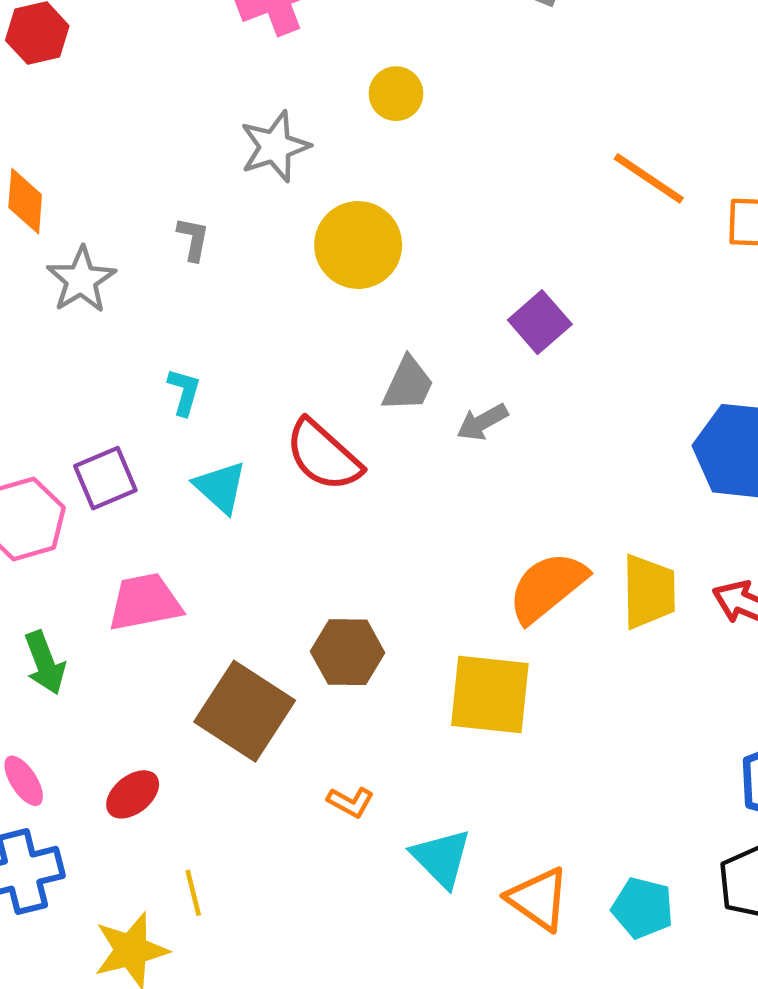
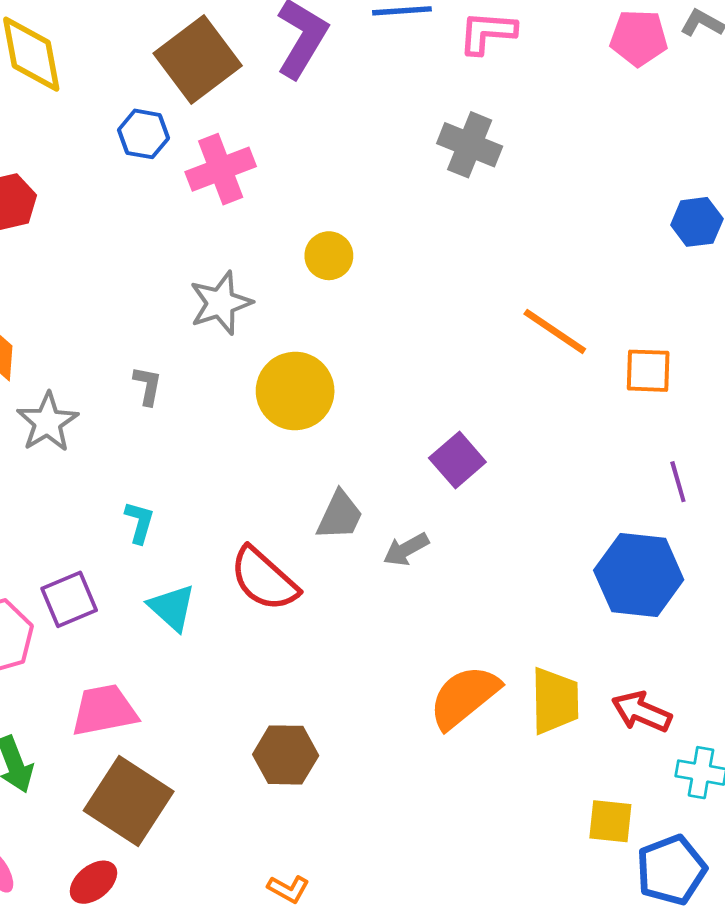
yellow square: (490, 695) -> (610, 821), moved, size x0.6
brown square: (245, 711) -> (129, 801), moved

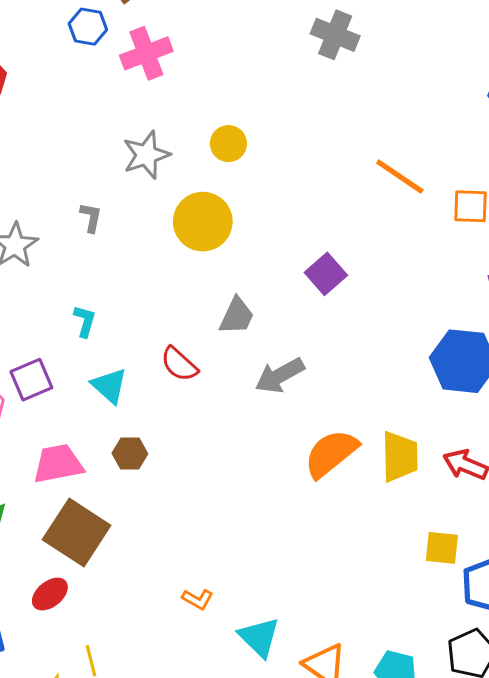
yellow circle: (329, 256) -> (228, 144), moved
gray arrow: (406, 549) -> (280, 375), moved, size x1.4
red semicircle: (264, 579) -> (179, 364), size x0.7
brown hexagon: (286, 755) -> (130, 453), moved, size x0.7

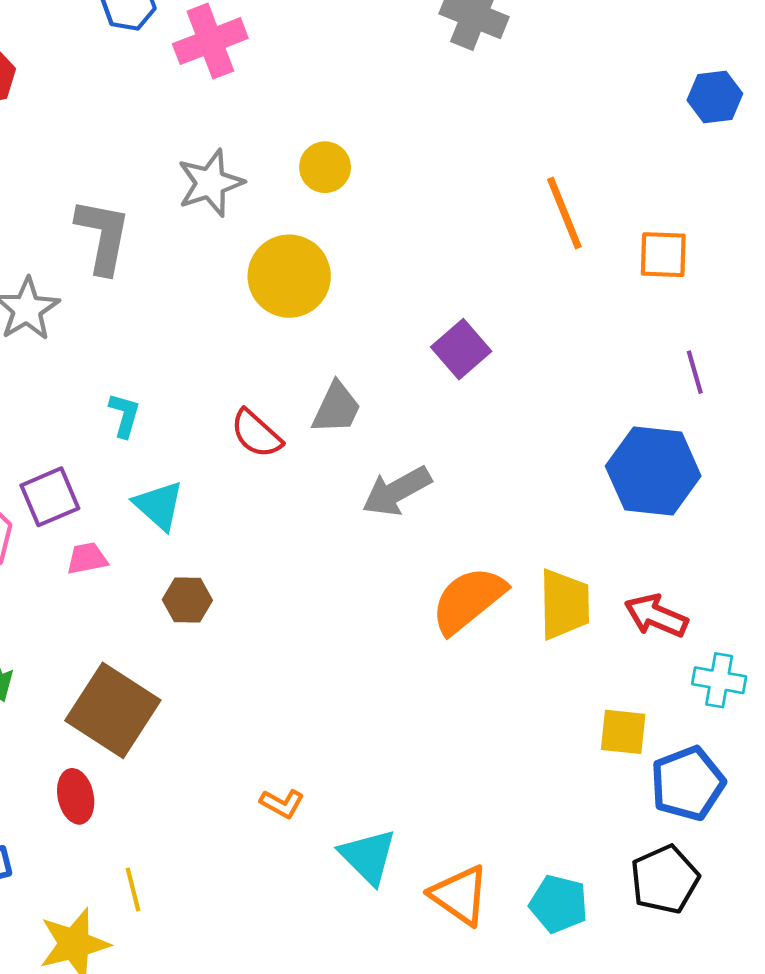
orange line: (400, 176) -> (564, 213), turned 34
gray L-shape: (91, 217) -> (103, 236), moved, size x1.8
red semicircle: (179, 364) -> (256, 434), moved
pink trapezoid: (58, 464) -> (87, 558), moved, size x0.6
red ellipse: (50, 594) -> (76, 796), turned -63

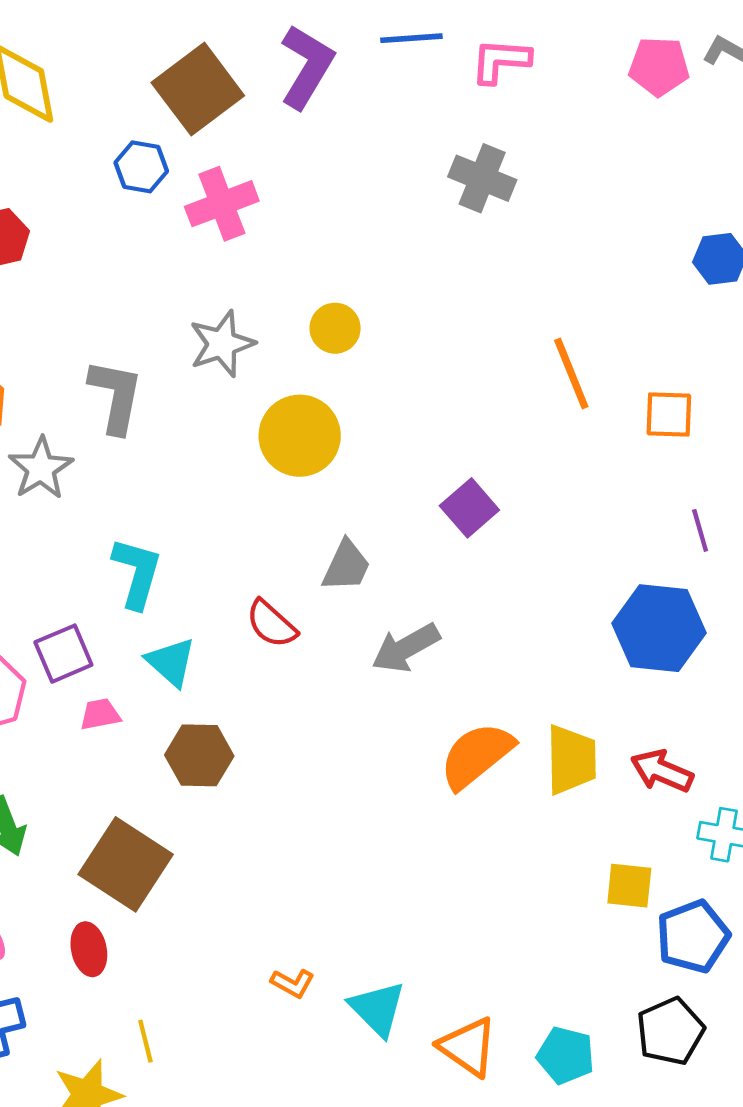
cyan L-shape: (124, 415) -> (137, 573), size x1.6
red semicircle: (256, 434) -> (271, 624), moved
brown hexagon: (187, 600) -> (199, 755), size x1.4
orange L-shape: (282, 803) -> (293, 983), moved

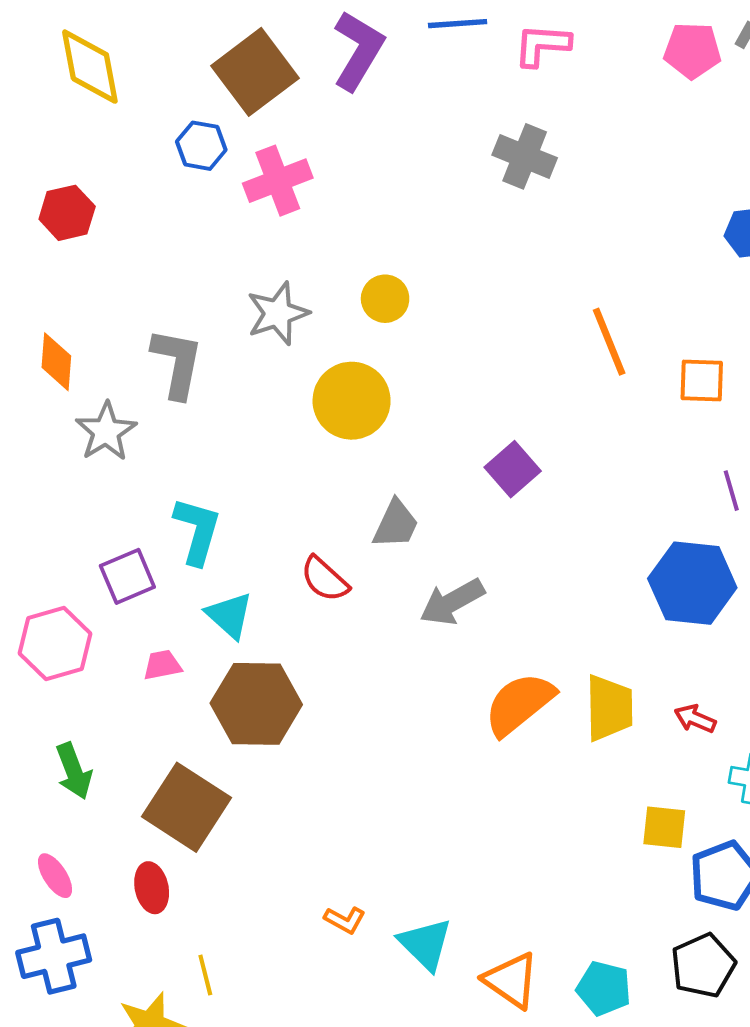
purple square: (63, 654) -> (127, 576), moved
brown hexagon: (199, 755) -> (256, 704), size x1.4
red arrow: (662, 771) -> (695, 719), size x0.7

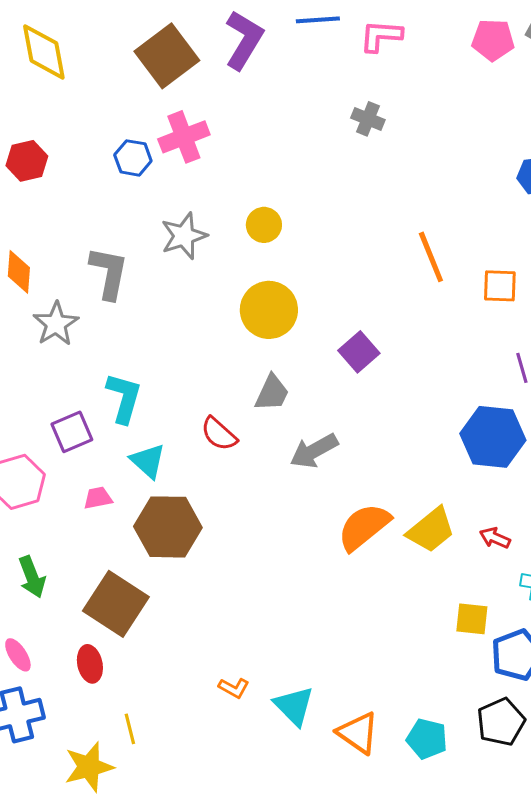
blue hexagon: (201, 146) -> (133, 158), moved
gray cross: (525, 156) -> (368, 119), size x0.7
yellow circle: (352, 401) -> (269, 310), moved
yellow trapezoid: (609, 708) -> (431, 530), turned 52

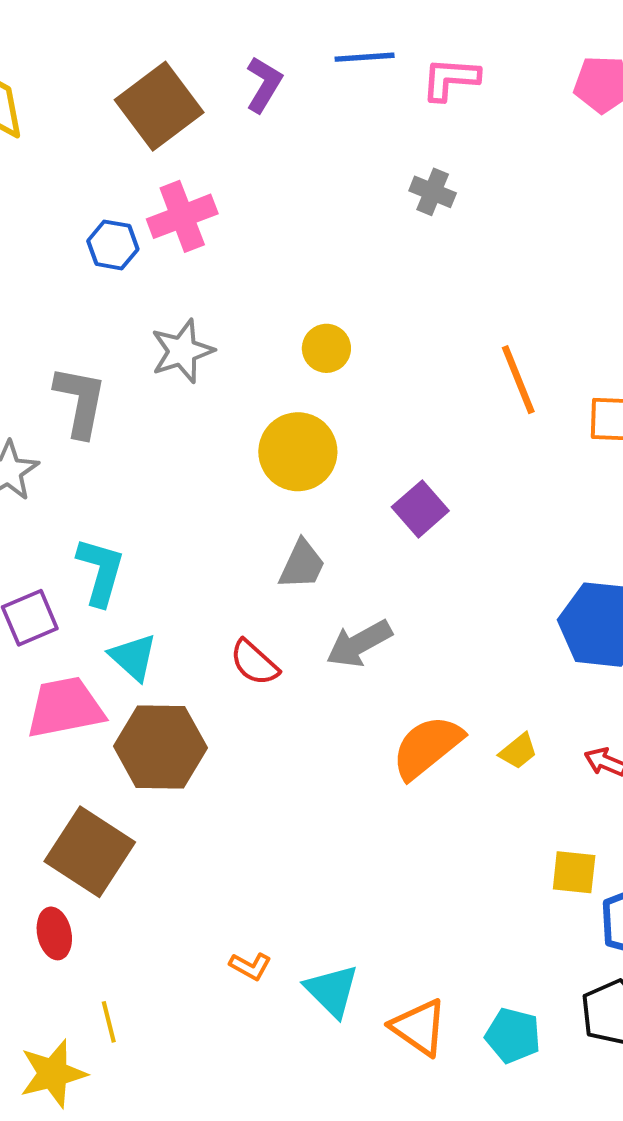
purple L-shape: (244, 40) -> (264, 84), size x0.7
yellow circle: (264, 225) -> (326, 348), moved
red semicircle: (219, 434) -> (254, 663), moved
pink trapezoid: (98, 498) -> (65, 708), size x2.0
yellow trapezoid: (431, 530) -> (518, 751), size x0.6

